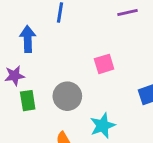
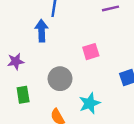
blue arrow: (28, 39) -> (42, 31), moved
green rectangle: (28, 101) -> (23, 95), moved

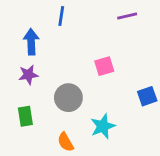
blue arrow: (42, 31) -> (31, 42), moved
purple star: (16, 61) -> (28, 75), moved

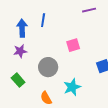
blue line: (61, 16) -> (43, 20), moved
green rectangle: (25, 116) -> (18, 80), turned -32

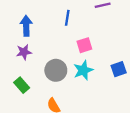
blue line: (43, 20) -> (67, 18), moved
cyan star: (72, 87) -> (83, 70), moved

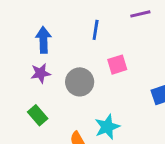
gray circle: (56, 70) -> (80, 82), moved
cyan star: (83, 70) -> (107, 127), moved

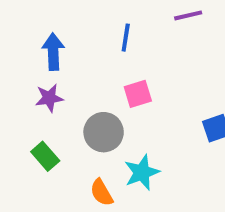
pink square: (117, 65) -> (138, 94), moved
gray circle: (80, 82) -> (104, 132), moved

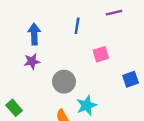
pink square: (138, 94) -> (101, 54), moved
green rectangle: (45, 156) -> (14, 108), moved

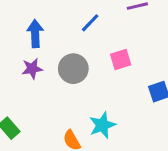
blue line: (77, 26) -> (90, 23), turned 35
gray circle: (64, 82) -> (73, 69), moved

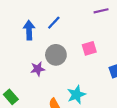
blue line: (90, 23) -> (54, 23), moved
purple star: (32, 69) -> (38, 69), moved

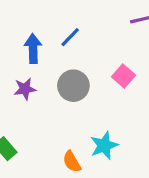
pink square: (89, 48) -> (124, 76), turned -32
purple star: (38, 69) -> (25, 89), moved

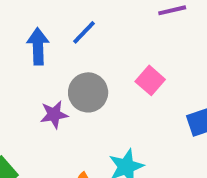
purple star: (25, 89) -> (54, 115), moved

